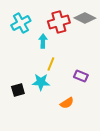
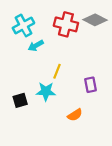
red cross: (59, 22) -> (66, 24), turned 30
cyan arrow: (43, 41) -> (36, 46), moved, turned -120
purple rectangle: (81, 76) -> (91, 85), turned 56

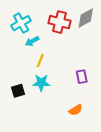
gray diamond: (95, 20) -> (86, 18), turned -55
yellow line: (57, 71) -> (40, 60), moved
orange semicircle: (75, 115) -> (76, 110), moved

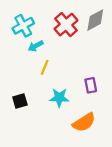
red cross: (59, 22) -> (66, 25), turned 35
cyan star: (41, 83) -> (59, 98), moved
orange semicircle: (76, 110) -> (84, 122), size x1.5

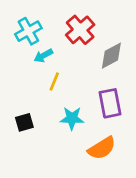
gray diamond: (95, 20) -> (111, 56), moved
purple rectangle: (91, 85) -> (110, 103), size x1.5

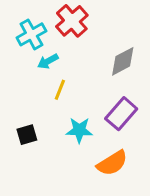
red cross: (80, 30) -> (72, 21), moved
purple rectangle: (110, 103) -> (121, 114), turned 52

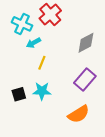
cyan cross: (31, 34) -> (22, 24), turned -36
cyan star: (79, 130) -> (42, 91), moved

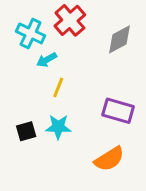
gray diamond: (86, 43) -> (120, 39), moved
purple rectangle: (85, 80) -> (118, 111), turned 65

